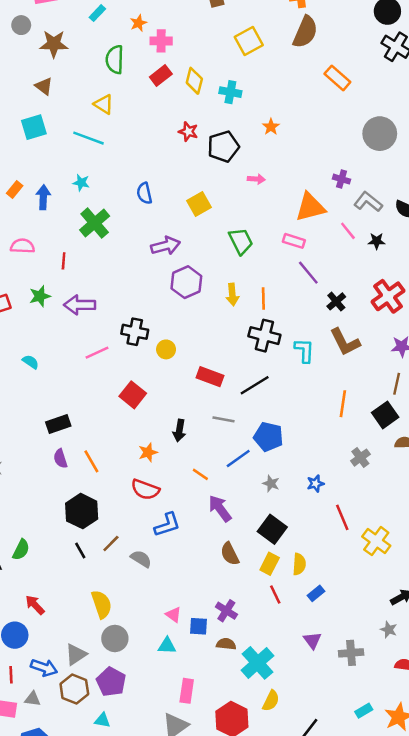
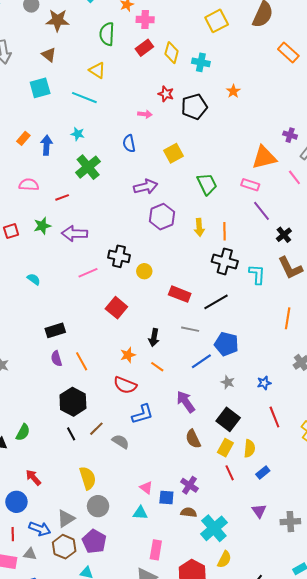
pink arrow: (256, 179) -> (145, 114), moved
red line: (64, 261) -> (62, 197), turned 64
orange line: (200, 474) -> (157, 367), moved
red line: (342, 517) -> (274, 417), moved

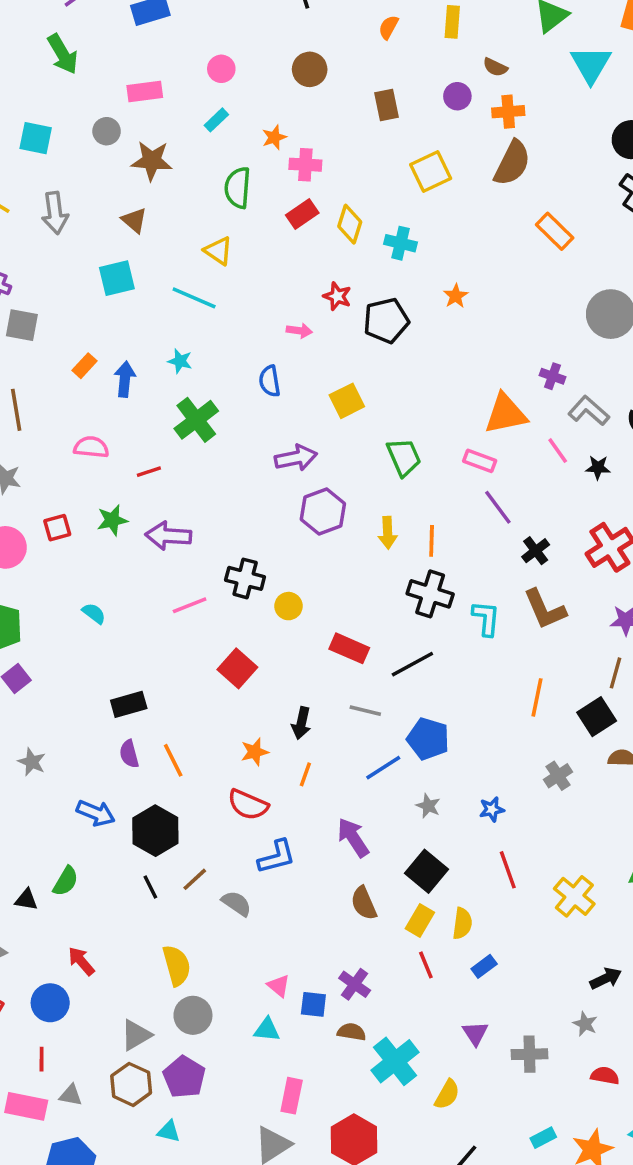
orange line: (157, 367) -> (305, 774), turned 72
blue arrow: (40, 529) -> (96, 813), moved
yellow semicircle: (224, 559) -> (447, 1094), moved

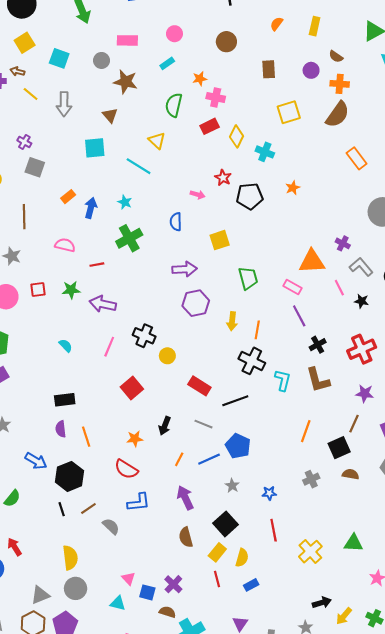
pink line: (190, 605) -> (109, 347), turned -54
cyan semicircle: (94, 613) -> (66, 346), moved
orange line: (305, 774) -> (179, 459), moved

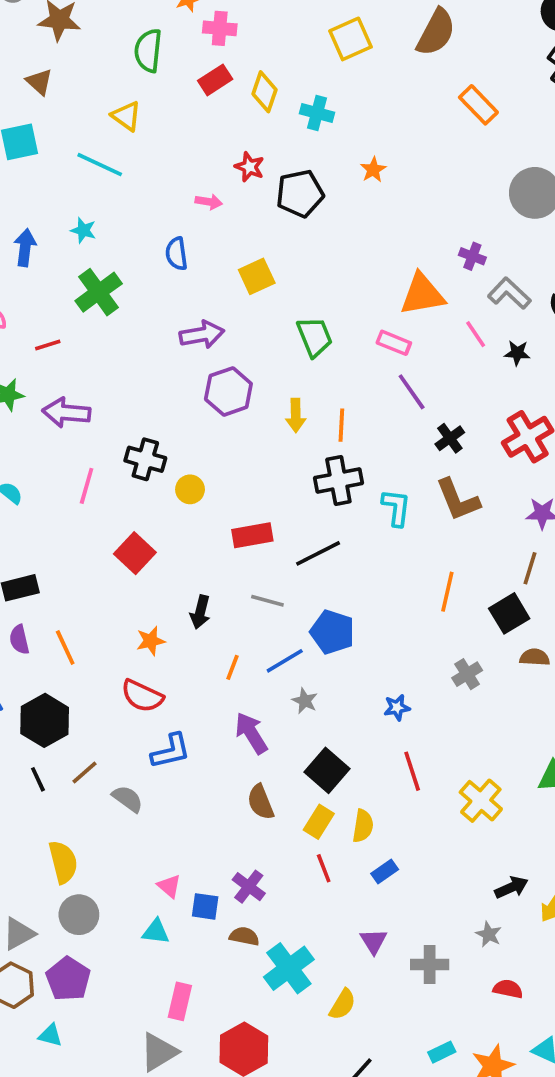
black cross: (252, 361) -> (338, 481), turned -30
red rectangle: (199, 386) -> (252, 535), turned -35
gray star: (232, 486) -> (305, 701), moved

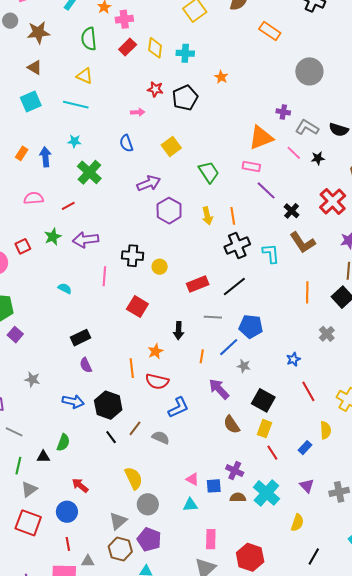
orange line: (65, 648) -> (132, 368), moved, turned 30
yellow semicircle: (363, 826) -> (326, 430), moved
cyan cross: (289, 968) -> (266, 493), moved

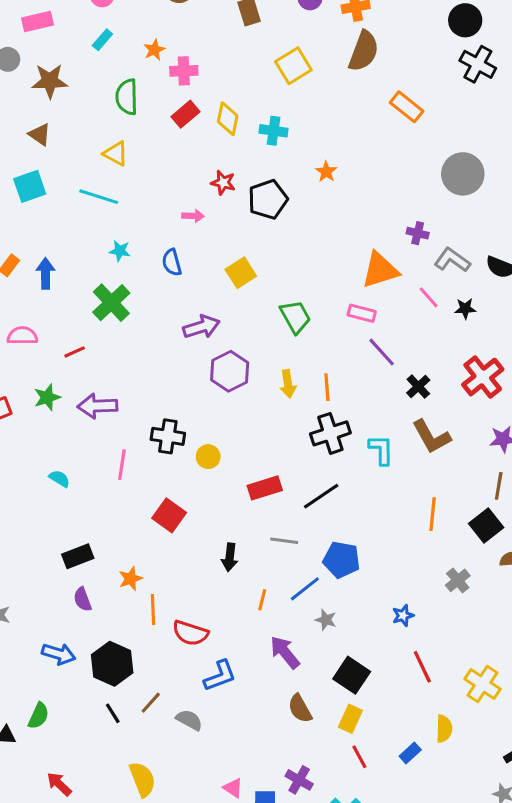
cyan star: (74, 141) -> (120, 251), moved
orange star: (155, 351) -> (131, 579), moved

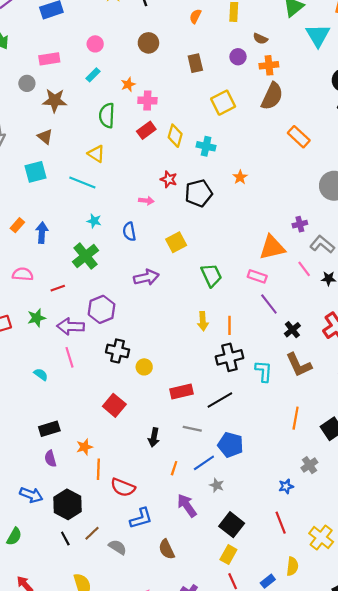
purple cross: (418, 233) -> (300, 224), turned -32
purple hexagon: (230, 371) -> (102, 309), moved
pink line: (122, 465) -> (70, 357), moved, turned -30
blue star: (403, 616) -> (286, 486), moved
brown semicircle: (300, 709) -> (167, 549), moved

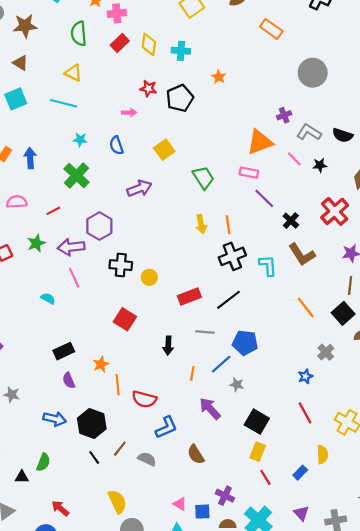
orange line: (296, 418) -> (306, 308), turned -40

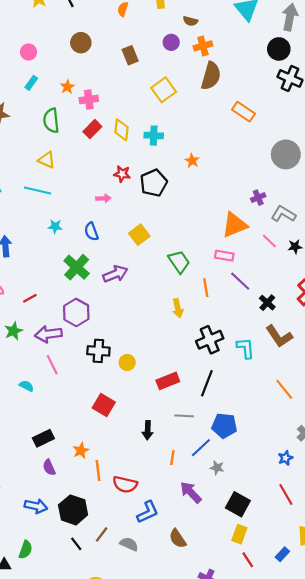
green cross: (76, 175) -> (77, 267), moved
orange line: (228, 225) -> (206, 288), moved
black line: (229, 300) -> (207, 383), turned -30

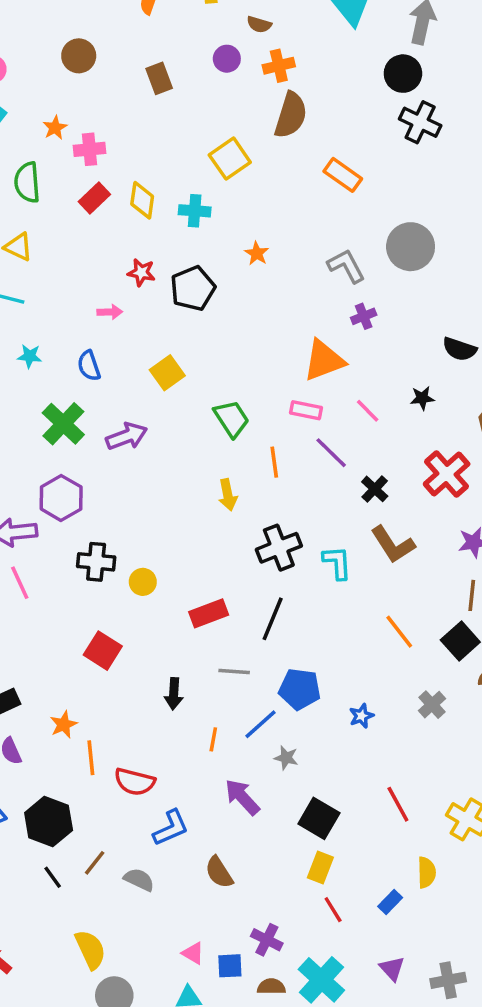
yellow square: (164, 90) -> (230, 159), moved
gray L-shape: (283, 214) -> (346, 266), moved, turned 30
pink line: (269, 241) -> (368, 411), moved
blue star: (285, 458) -> (361, 716), moved

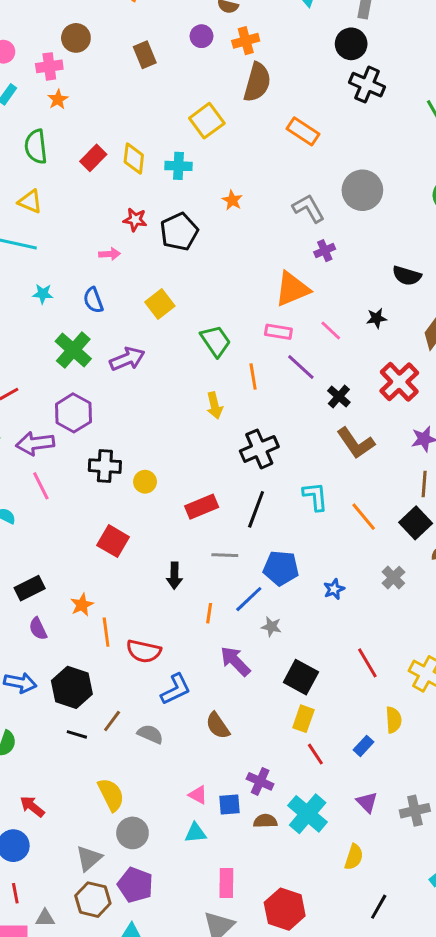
pink cross: (90, 149) -> (49, 66), moved
cyan L-shape: (337, 563) -> (315, 496), moved
black line: (53, 877) -> (77, 734), turned -36

